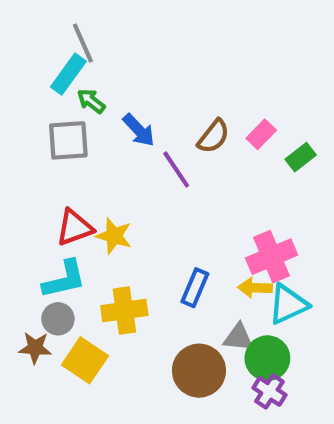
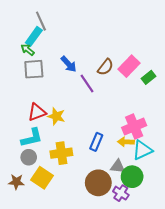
green arrow: (91, 101) -> (28, 50), moved
pink rectangle: (261, 134) -> (129, 66), size x1.5
brown star: (35, 348) -> (16, 182), moved
purple cross: (269, 391) -> (121, 193), moved

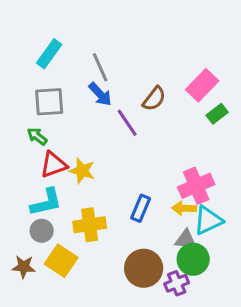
gray line: (41, 21) -> (100, 67), moved
green arrow: (28, 50) -> (37, 136), moved
pink rectangle: (129, 66) -> (202, 85), moved
gray triangle: (118, 166) -> (186, 240), moved
purple cross: (121, 193) -> (177, 283), turned 35

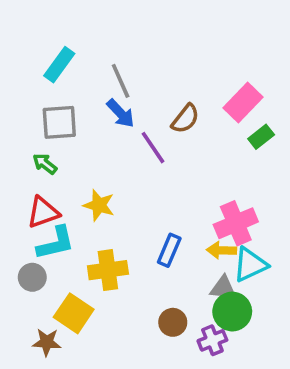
red triangle: (54, 165) -> (43, 212), moved
gray circle: (42, 231) -> (32, 277), moved
brown star: (24, 267) -> (47, 342), moved
brown circle: (144, 268) -> (173, 322), size x0.6

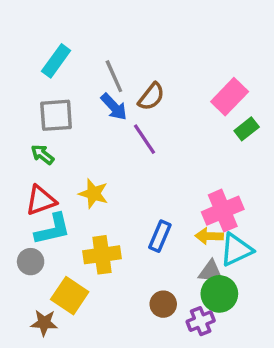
brown semicircle: (185, 119) -> (151, 97), moved

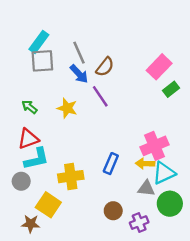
gray square: (56, 115) -> (42, 61), moved
yellow star: (93, 194) -> (67, 108), moved
green circle: (219, 294) -> (170, 204), moved

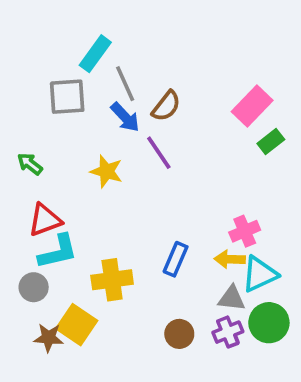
cyan rectangle: (39, 42) -> (95, 54), moved
green arrow: (29, 107) -> (30, 164), moved
pink cross: (154, 146) -> (245, 231), size x0.7
purple cross: (139, 223) -> (228, 332), moved
brown star: (31, 224) -> (49, 338), moved

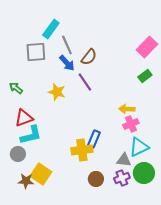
pink rectangle: (252, 106) -> (147, 47), moved
yellow arrow: (230, 259) -> (127, 109), moved
yellow cross: (112, 280) -> (82, 150), moved

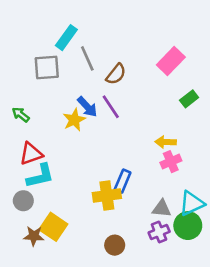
pink rectangle: (147, 47) -> (171, 61), moved
blue arrow: (67, 63) -> (87, 107), moved
yellow star: (57, 92) -> (74, 120), turned 30
cyan triangle: (139, 147) -> (192, 203), moved
brown circle: (96, 179) -> (115, 245), moved

